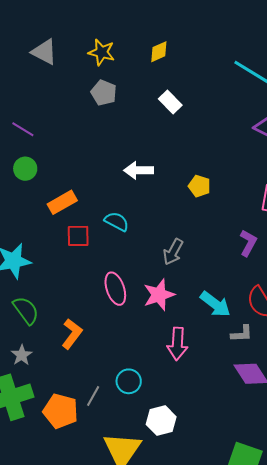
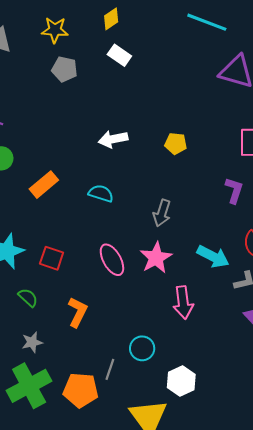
white rectangle: (170, 102) -> (119, 55), moved
red square: (78, 236) -> (52, 258), moved, turned 30
green semicircle: (26, 310) -> (28, 298), size x0.7
gray star: (22, 355) -> (32, 342), turned 30

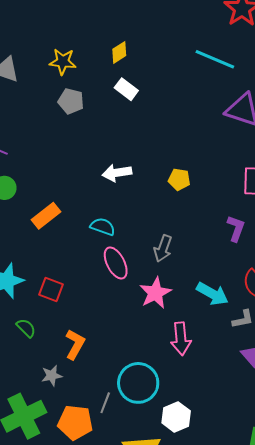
pink ellipse: (112, 260) -> (116, 263), moved
gray star: (32, 342) -> (52, 376), moved
cyan circle: (142, 348) -> (138, 383), size x1.6

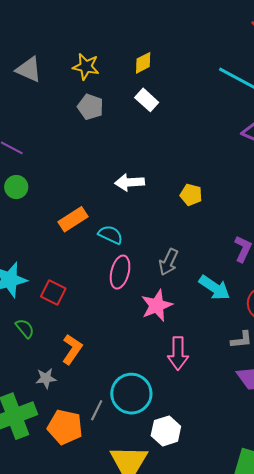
orange rectangle: (46, 216) -> (73, 219), moved
pink ellipse: (116, 263) -> (120, 272), turned 36
cyan arrow: (212, 294) -> (215, 288), moved

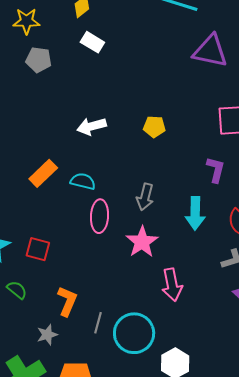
cyan arrow: (215, 288) -> (195, 213), turned 68
gray line: (97, 410) -> (98, 323), moved

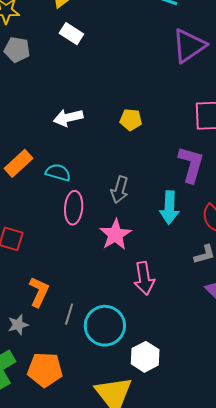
purple triangle: (210, 51) -> (189, 46), turned -48
purple L-shape: (216, 170) -> (191, 164), size x1.4

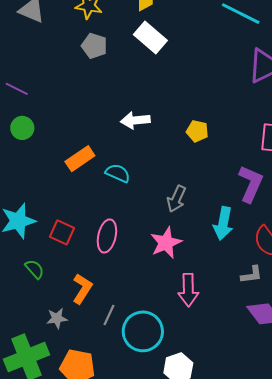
white rectangle: (71, 34) -> (150, 37), size x1.4
pink ellipse: (74, 208) -> (107, 236), moved

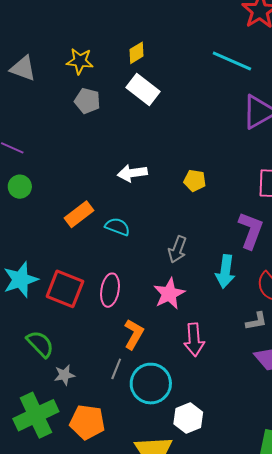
red square: (62, 232) -> (65, 289), size x1.5
green semicircle: (35, 269) -> (40, 344), moved, size x1.4
orange L-shape: (82, 289) -> (134, 334), moved

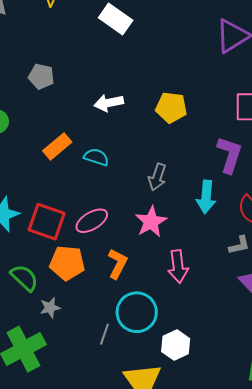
gray pentagon: (87, 101) -> (41, 77), moved
yellow pentagon: (195, 181) -> (171, 108), size x1.4
pink ellipse: (110, 290) -> (92, 221), turned 52
gray line: (116, 369) -> (104, 334), moved
orange pentagon: (87, 422) -> (67, 263), moved

